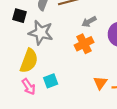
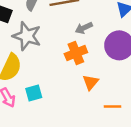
orange triangle: (100, 83) -> (91, 82), moved

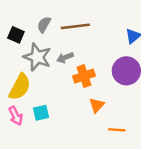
gray arrow: (84, 28) -> (65, 58), moved

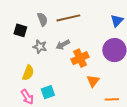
gray semicircle: (44, 25) -> (42, 19), turned 136
gray star: (37, 57) -> (40, 47), size x0.6
yellow semicircle: (20, 87) -> (28, 73), size x0.7

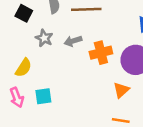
orange cross: (80, 58) -> (101, 53), moved
orange triangle: (93, 81) -> (121, 90), moved

